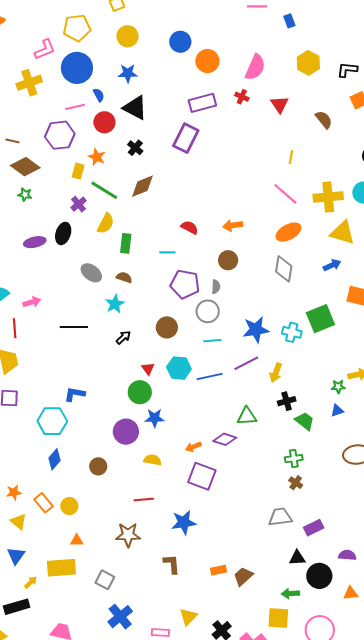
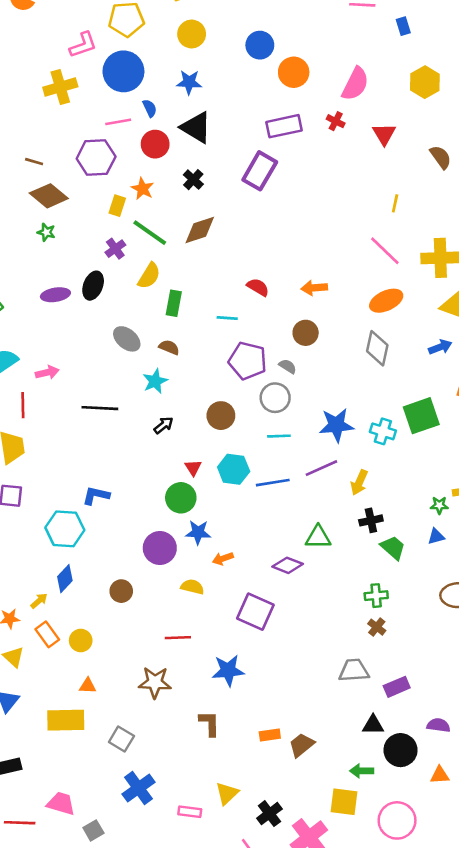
gray semicircle: (216, 287) -> (288, 366), turned -64
orange arrow: (193, 447) -> (223, 559), moved
yellow arrow: (31, 582) -> (39, 601), moved

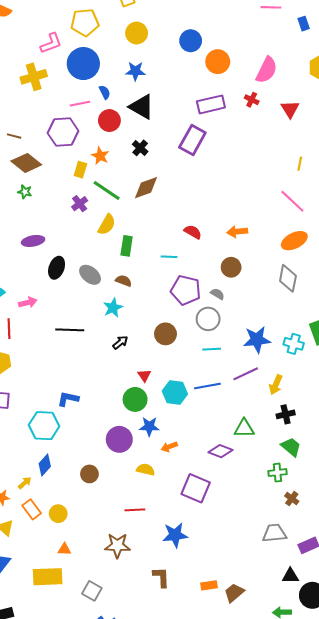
black ellipse: (93, 286) -> (57, 268), moved
cyan hexagon: (234, 469) -> (175, 393), moved
green trapezoid: (393, 548) -> (291, 447), moved
green cross: (376, 596) -> (277, 473), moved

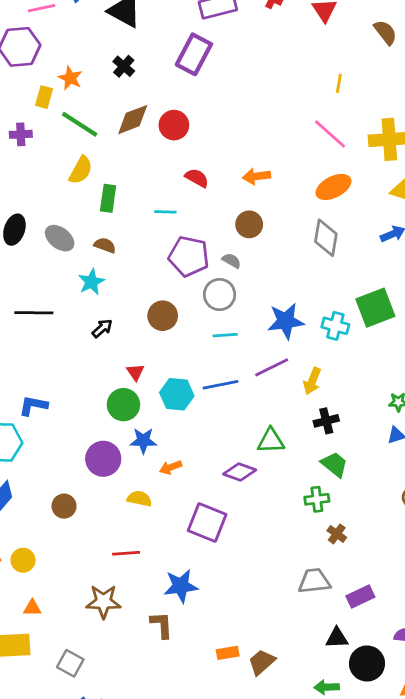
red circle: (109, 121) -> (174, 125), moved
purple cross: (80, 204) -> (21, 134), moved, turned 35
brown L-shape: (161, 577) -> (162, 625), moved

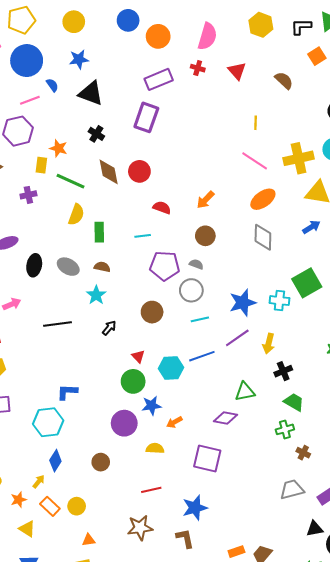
brown diamond: (133, 120) -> (109, 172), turned -72
orange arrow: (257, 176) -> (205, 200), turned -30

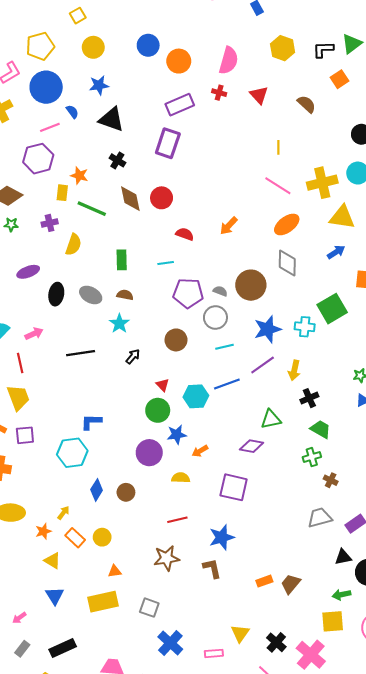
yellow semicircle: (76, 215) -> (73, 245), moved
brown circle: (205, 236) -> (251, 285), moved, size x1.5
blue diamond: (55, 461) -> (97, 490), moved

